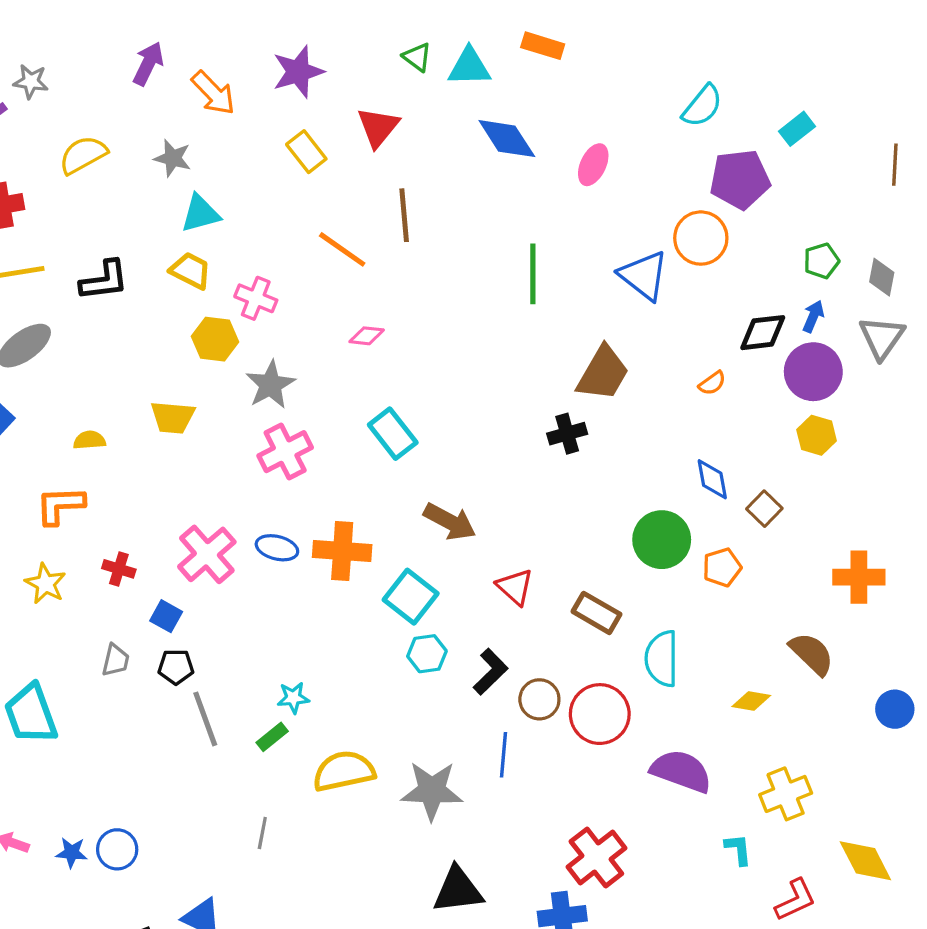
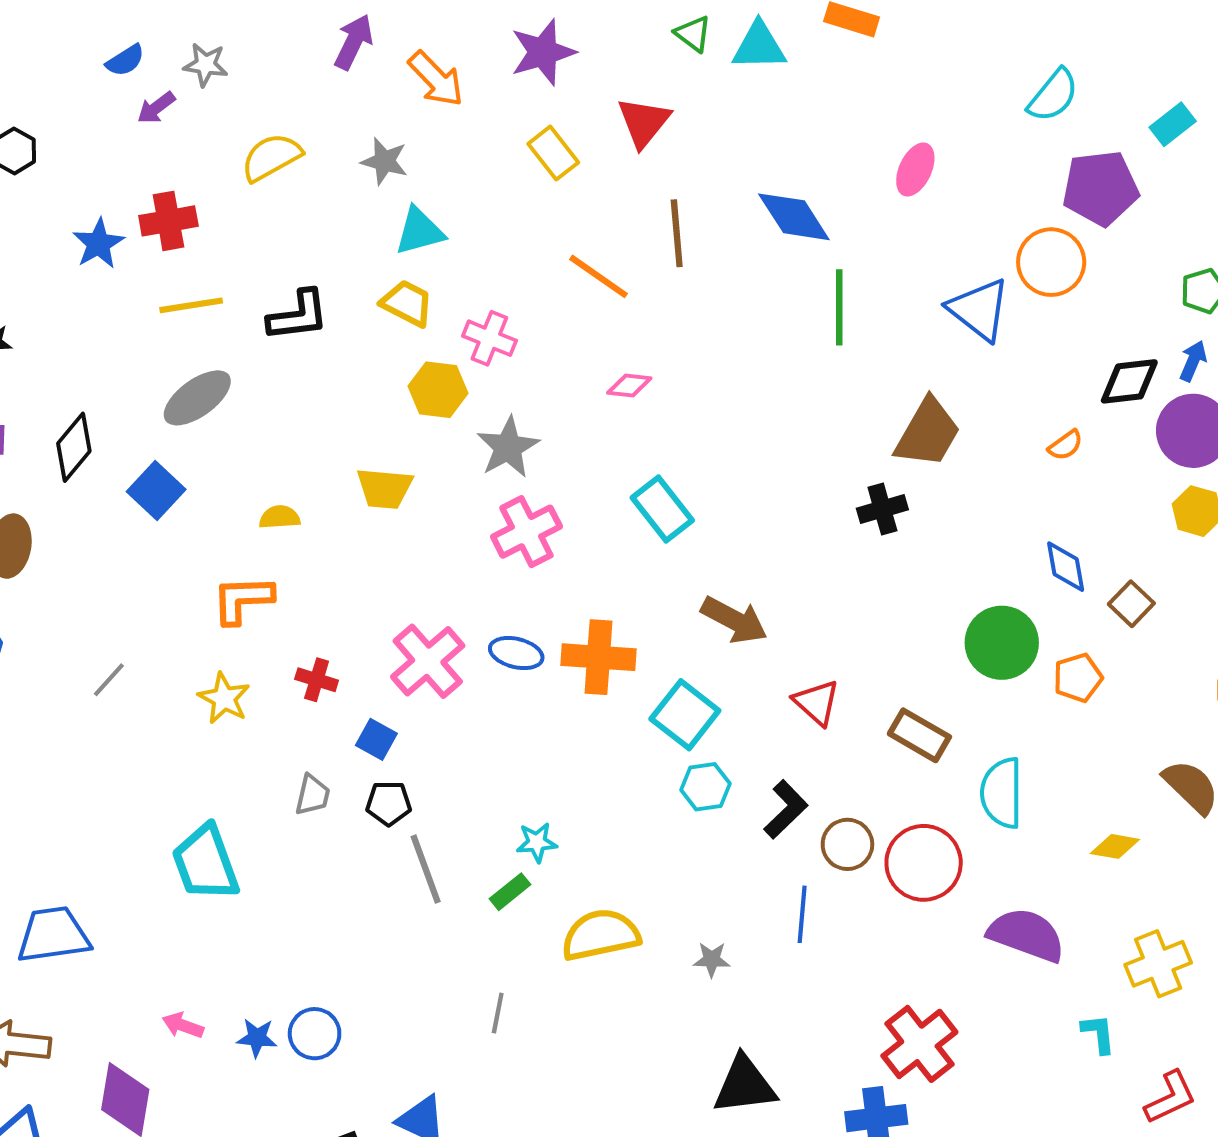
blue diamond: (507, 139) -> (794, 217), moved
gray star: (432, 791) -> (712, 960), size x0.5

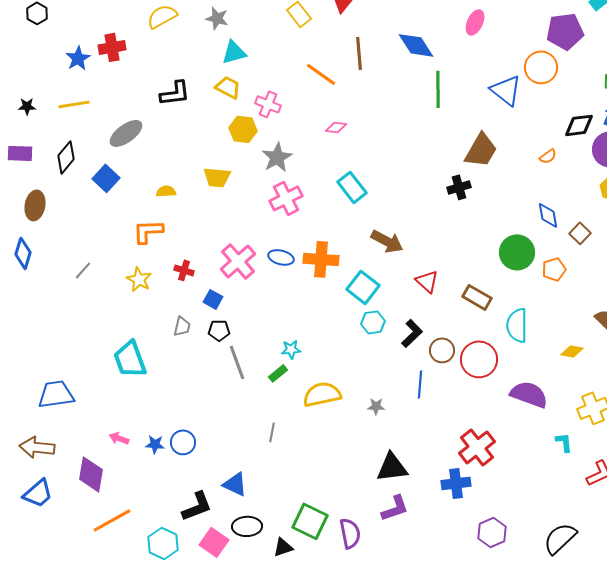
yellow line: (191, 305) -> (74, 104), moved

